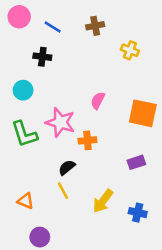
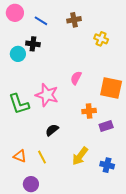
cyan circle: (23, 90) -> (18, 54), moved
orange cross: (87, 140) -> (89, 111), moved
yellow line: (63, 191) -> (42, 157), moved

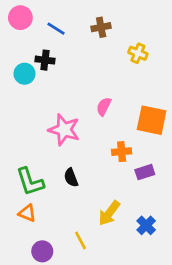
green L-shape: (19, 104) -> (30, 182), moved
black semicircle: (52, 130) -> (71, 178), turned -72
yellow line: (42, 157) -> (81, 240), moved
blue cross: (107, 165) -> (146, 225), turned 32

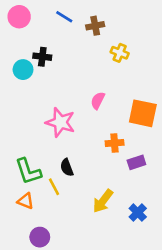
blue line: (56, 29) -> (64, 17), moved
yellow cross: (138, 53) -> (120, 53), moved
yellow line: (81, 240) -> (54, 187), moved

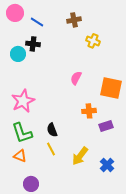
blue line: (64, 17) -> (37, 22), moved
pink star: (60, 122) -> (23, 101), moved, turned 30
yellow line: (54, 187) -> (51, 149), moved

